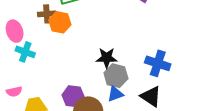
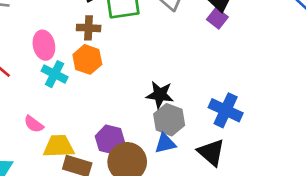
orange hexagon: (60, 22) -> (87, 59), moved
pink semicircle: (14, 92) -> (34, 124), turned 42

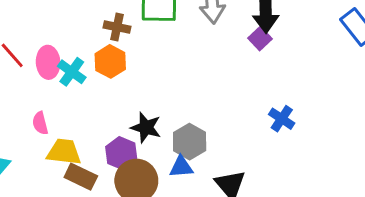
pink ellipse: (44, 45) -> (48, 62), moved
black star: (160, 95) -> (146, 127), moved
blue cross: (226, 110) -> (282, 119), moved, size x0.7
pink semicircle: (34, 124) -> (40, 123), turned 30

